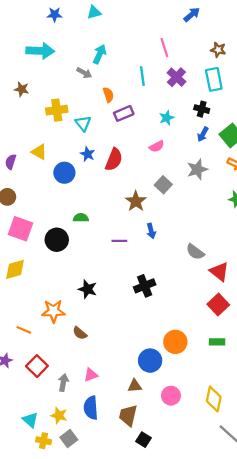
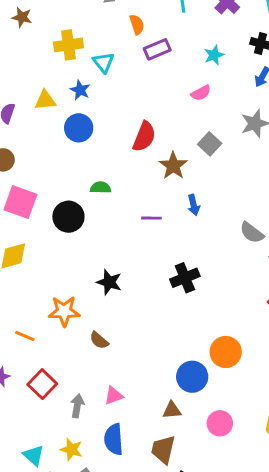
yellow triangle: (39, 152) -> (45, 100), turned -35
blue star: (87, 154) -> (80, 90), moved
red semicircle: (114, 160) -> (144, 137), moved

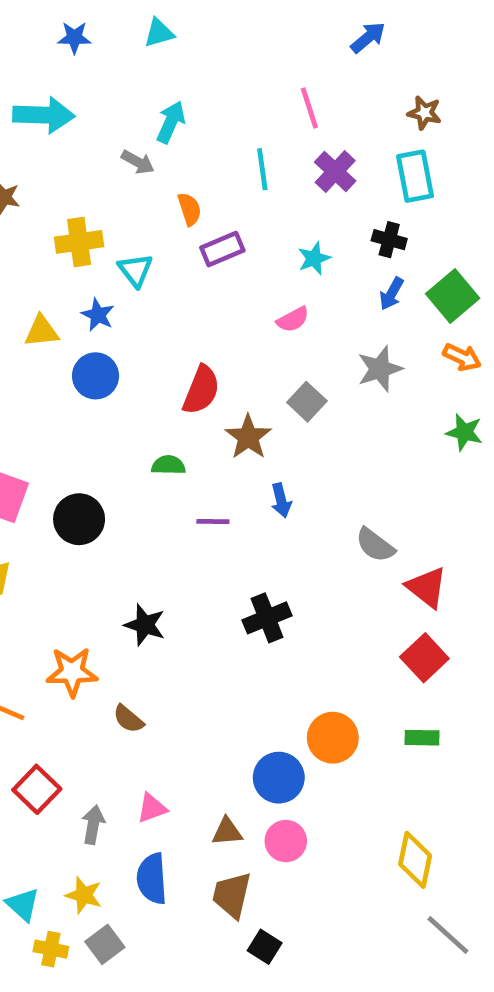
green semicircle: (101, 188) -> (168, 465), moved
brown triangle: (172, 410) -> (227, 832), moved
pink circle: (220, 423) -> (286, 841), moved

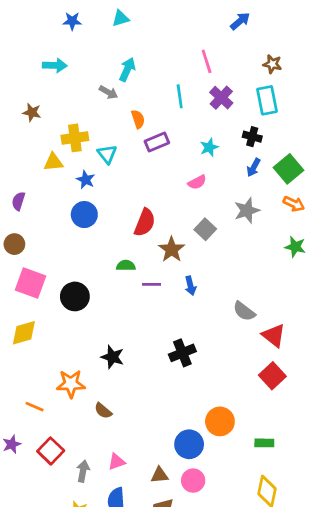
cyan arrow: (44, 115) -> (55, 65), size x0.7
yellow triangle: (41, 331) -> (53, 162), moved
purple line: (213, 522) -> (151, 284), moved
green rectangle: (422, 738) -> (264, 443), moved

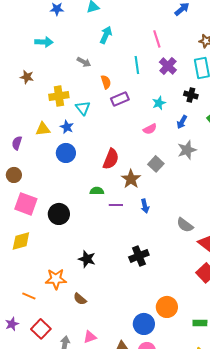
cyan arrow: (127, 69) -> (106, 35), moved
yellow triangle: (53, 162) -> (43, 129), moved
blue arrow: (254, 168) -> (182, 122), moved

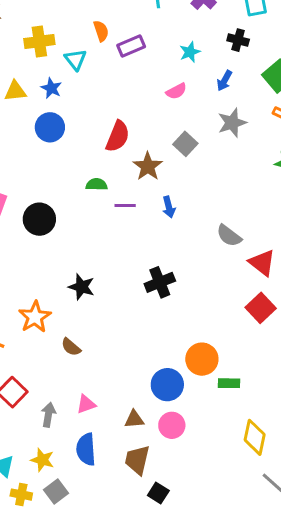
orange semicircle: (106, 82) -> (101, 31), moved
orange star: (56, 279) -> (35, 317), turned -30
green rectangle: (200, 323) -> (229, 383), moved

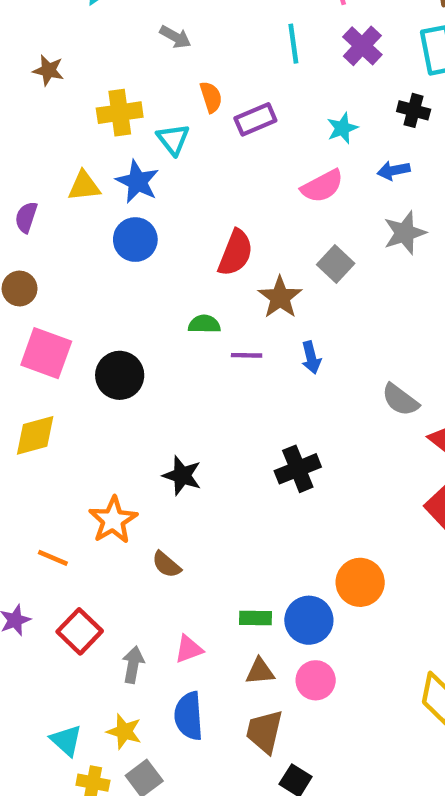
blue arrow: (224, 81) -> (394, 171), turned 50
blue star: (51, 88) -> (138, 182), size x1.4
pink semicircle: (176, 91) -> (322, 186), size x1.4
green rectangle: (229, 383) -> (255, 618), moved

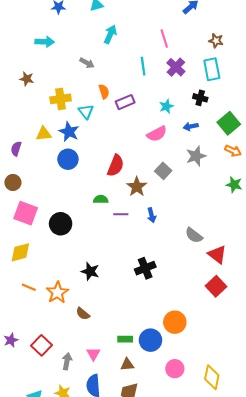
orange line: (53, 558) -> (29, 287), moved
pink triangle: (189, 649) -> (93, 354), turned -40
pink circle: (316, 680) -> (175, 369), moved

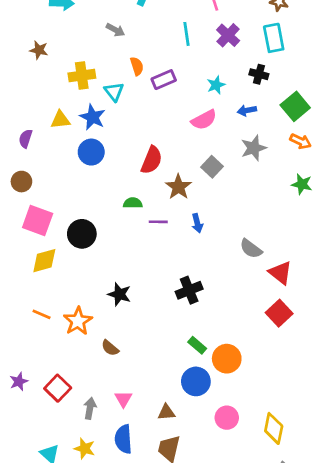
yellow diamond: (20, 252) -> (44, 261), moved
green rectangle: (125, 339) -> (197, 345), moved, turned 40

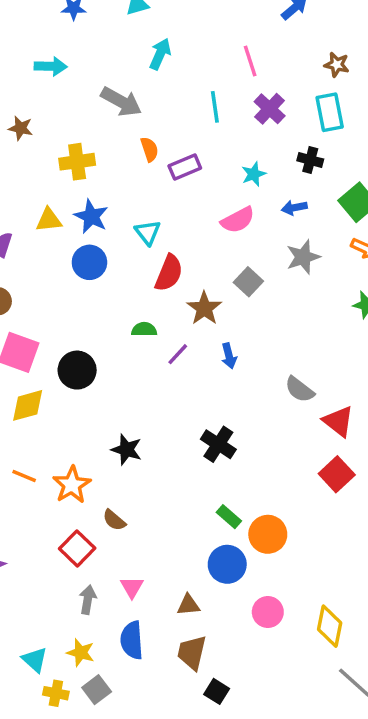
gray arrow: (115, 30) -> (121, 102), size x1.6
cyan triangle: (114, 92) -> (148, 232), moved
purple line: (158, 222) -> (178, 354), turned -48
black cross: (189, 290) -> (218, 444), turned -35
red square: (58, 388) -> (77, 548), moved

